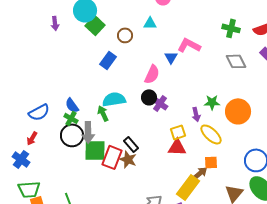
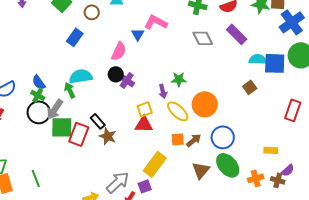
orange circle: (238, 111) -> (205, 104), moved
gray arrow: (88, 132) -> (55, 109), turned 35
brown star: (128, 159) -> (108, 136), moved
brown arrow: (200, 173) -> (194, 140), moved

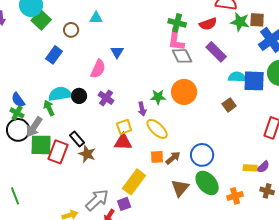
pink L-shape: (156, 22) -> (176, 40), moved, turned -110
black circle: (116, 74) -> (79, 96), moved
orange circle: (205, 104) -> (184, 92), moved
purple semicircle: (288, 170) -> (263, 167), moved
brown cross: (278, 180) -> (267, 191), moved

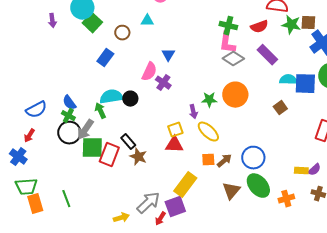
gray diamond: (182, 56) -> (233, 59), turned -30
purple cross: (106, 98) -> (163, 83), moved
purple square: (124, 204) -> (175, 207), size x1.5

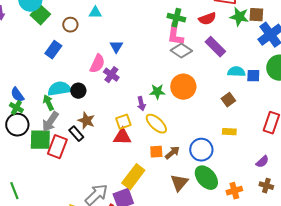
blue square: (305, 84) -> (253, 76), size x0.6
gray arrow: (85, 130) -> (50, 122), moved
brown star: (138, 157) -> (86, 121), moved
yellow rectangle: (301, 171) -> (229, 132), moved

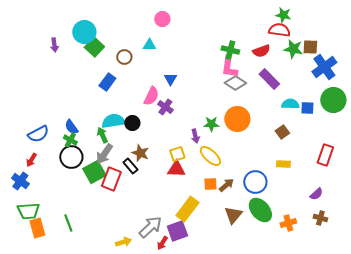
green square: (40, 140) -> (94, 172), turned -30

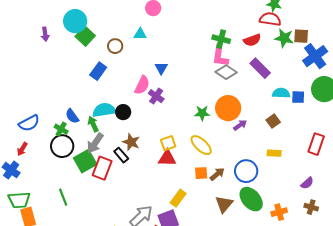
blue semicircle: (71, 127) -> (72, 116), moved
purple arrow: (195, 136) -> (240, 125), moved, turned -112
yellow rectangle: (187, 209) -> (178, 198), size x0.7
green line: (68, 223) -> (63, 197), moved

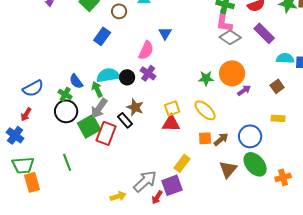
purple cross: (156, 96) -> (148, 73), moved

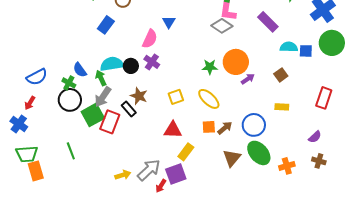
gray diamond: (230, 37) -> (222, 26), moved
red triangle: (171, 123) -> (173, 130), moved
yellow arrow: (118, 196) -> (123, 175), moved

